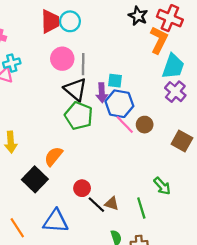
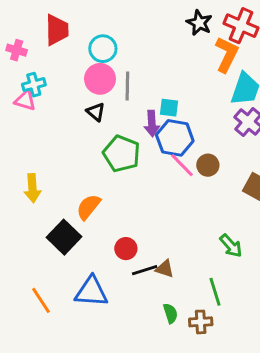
red trapezoid: (50, 21) -> (57, 30), moved
cyan circle: (70, 21) -> (103, 49), moved
black triangle: (75, 89) -> (96, 112), moved, size x0.6
black line: (96, 205) -> (145, 270), turned -60
green line: (141, 208) -> (215, 292), moved

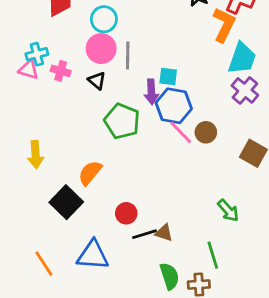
pink cross: (17, 50) -> (61, 71), moved
green semicircle: (170, 313) -> (170, 276), size x1.4

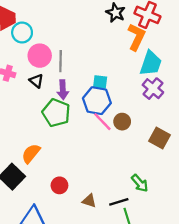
cyan circle: (104, 19) -> (22, 32), moved
cyan square: (168, 76) -> (100, 82), moved
purple arrow: (151, 92) -> (63, 90), moved
black line: (144, 234) -> (119, 202), moved

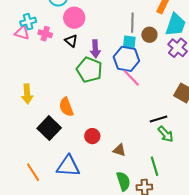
gray line: (61, 61) -> (132, 23), moved
brown circle: (122, 122) -> (149, 35), moved
orange semicircle: (31, 153) -> (66, 107), turned -60
black line: (119, 202) -> (159, 119), moved

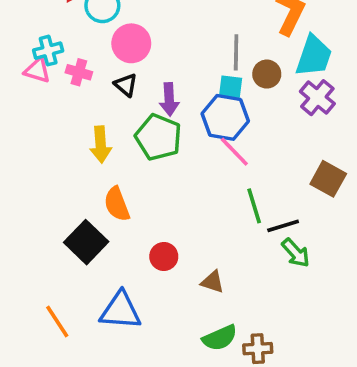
yellow arrow: (27, 94) -> (101, 144), moved
green line: (154, 166) -> (254, 206), moved
green semicircle: (123, 181) -> (220, 338), turned 84

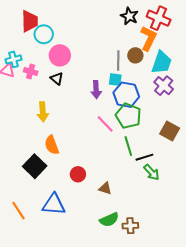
brown circle: (267, 74) -> (135, 55), moved
purple arrow: (169, 99) -> (96, 90), moved
blue hexagon: (225, 117) -> (126, 95), moved
green pentagon: (158, 137) -> (128, 116), moved
pink line: (234, 152) -> (105, 124), moved

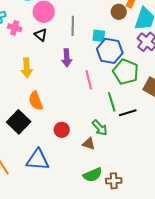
gray line: (118, 60) -> (73, 26), moved
purple arrow: (96, 90) -> (67, 58), moved
green pentagon: (128, 116) -> (126, 72), moved
pink line: (105, 124) -> (89, 80), turned 30
green arrow: (151, 172) -> (100, 128), moved

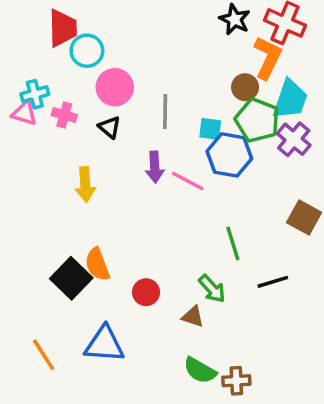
green pentagon: (126, 72) -> (257, 120), moved
pink line: (89, 80) -> (188, 181), moved, turned -48
orange semicircle: (36, 101) -> (97, 264), moved
black line: (128, 113) -> (273, 282), moved
green semicircle: (93, 175) -> (200, 370), turned 54

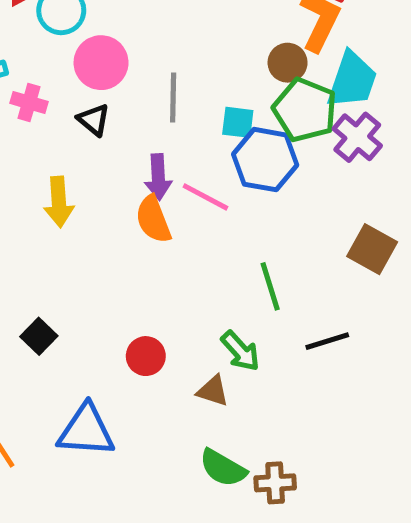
orange semicircle: (97, 264) -> (153, 219), moved
black square: (71, 278) -> (39, 336), size x0.6

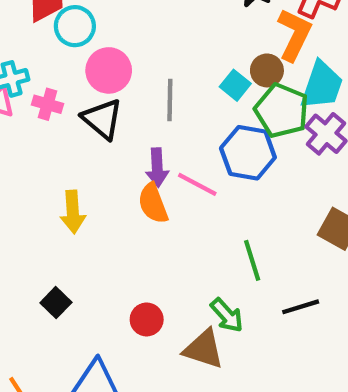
black triangle: (94, 120) -> (102, 119), size x1.5
cyan square: (238, 122) -> (235, 85), moved, turned 32
yellow arrow: (59, 202) -> (73, 212), moved
brown triangle: (213, 391) -> (204, 349), size x1.5

